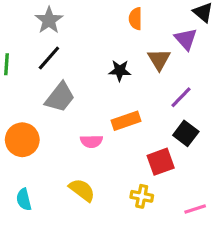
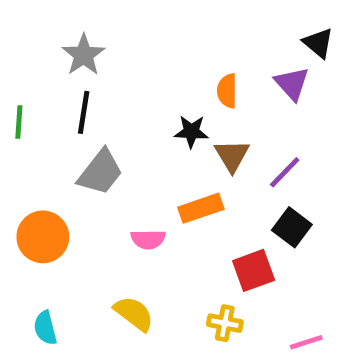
orange semicircle: (135, 19) -> (227, 91), moved
black line: (49, 58) -> (84, 112), turned -32
brown triangle: (159, 60) -> (232, 155), moved

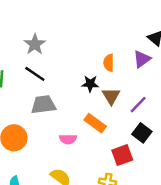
purple triangle: (292, 84) -> (142, 59), turned 36
black line: (84, 112) -> (35, 74), turned -65
gray trapezoid: (100, 172) -> (43, 105), turned -135
orange rectangle: (201, 208) -> (95, 123), turned 55

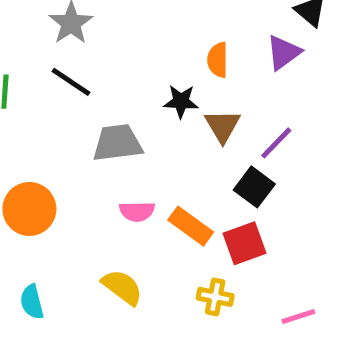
gray trapezoid: (43, 105) -> (117, 143), moved
orange rectangle: (95, 123) -> (191, 226), moved
black square: (142, 133) -> (254, 187), moved

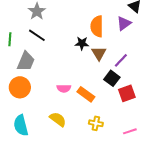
orange semicircle: (218, 60) -> (97, 26), size x1.5
gray trapezoid: (117, 143) -> (26, 61), moved, turned 120
red square: (245, 243) -> (127, 93), moved
cyan semicircle: (32, 302) -> (21, 125), size x1.5

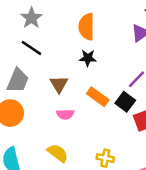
orange semicircle: (97, 26) -> (87, 27), moved
brown triangle: (99, 53) -> (59, 84), moved
orange rectangle: (86, 94) -> (98, 97), moved

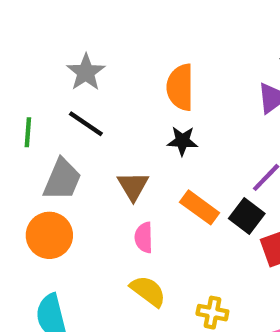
pink semicircle: (65, 114) -> (144, 237), turned 90
yellow semicircle: (58, 153) -> (148, 291), moved

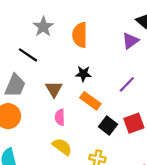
gray star: (86, 72) -> (43, 27), moved
black star: (182, 141) -> (83, 74), moved
black square: (247, 216) -> (108, 125), moved

